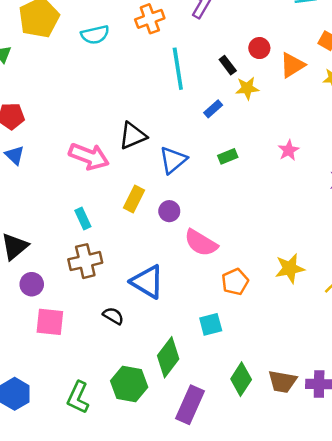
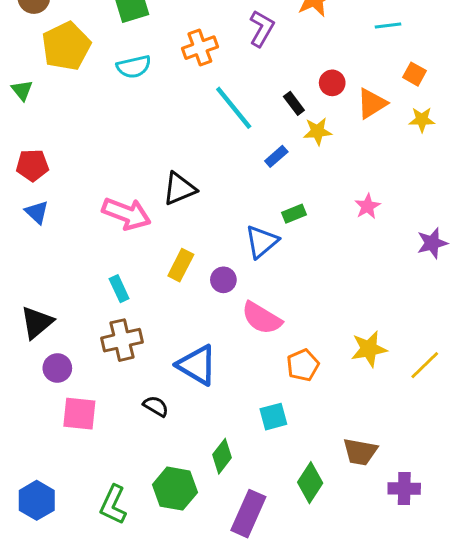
cyan line: (178, 69) -> (234, 108), turned -30
blue triangle: (173, 160) -> (262, 242), moved
green diamond: (168, 357) -> (222, 456), size x0.7
brown trapezoid: (282, 382) -> (360, 452), moved

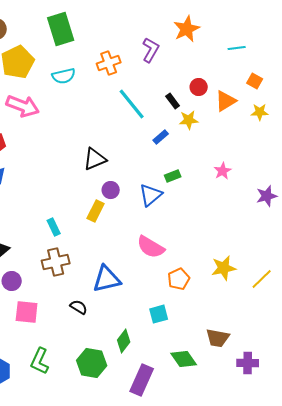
pink arrow: (126, 214) -> (23, 106), moved
purple circle: (223, 280) -> (111, 190), moved
blue triangle: (197, 365) -> (107, 279), turned -44
green diamond: (310, 483) -> (184, 359), turned -68
green L-shape: (113, 505) -> (40, 361), moved

